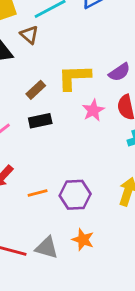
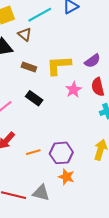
brown rectangle: (36, 90) -> (29, 67), moved, turned 64
black rectangle: (40, 121) -> (34, 98), turned 49
orange star: (83, 240) -> (66, 177), moved

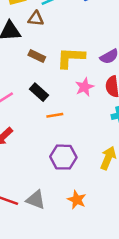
brown triangle: (25, 34) -> (36, 19), turned -40
orange line: (33, 152) -> (55, 115), moved
orange star: (66, 177) -> (77, 200), moved

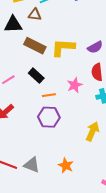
brown rectangle: (37, 56) -> (35, 46), size x1.5
pink star: (85, 87) -> (75, 85), moved
purple hexagon: (63, 157) -> (49, 117), moved

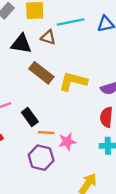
black rectangle: (36, 76) -> (30, 117), moved
pink star: (75, 85) -> (67, 142), moved

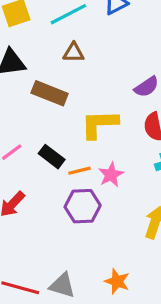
brown triangle: (48, 37) -> (74, 53), moved
yellow L-shape: (73, 81) -> (99, 124), moved

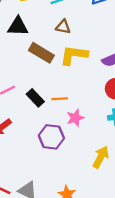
yellow L-shape: (99, 124) -> (74, 55), moved
orange line: (79, 171) -> (60, 99), moved

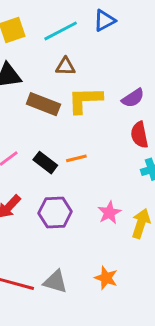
pink star: (75, 118) -> (109, 213), moved
purple hexagon: (51, 137) -> (55, 212), moved

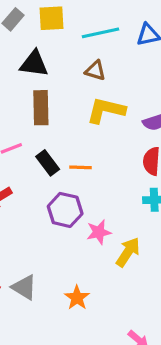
brown rectangle: (43, 104) -> (41, 108), moved, turned 52
purple hexagon: (55, 212) -> (65, 210), moved

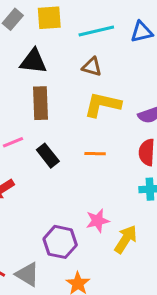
orange line: (80, 167) -> (95, 154), moved
purple hexagon: (65, 210) -> (60, 242), moved

